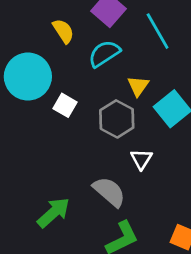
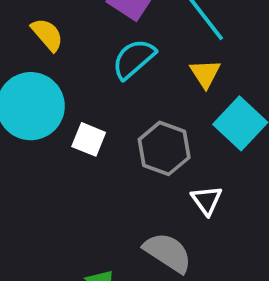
yellow semicircle: (63, 31) -> (47, 35), moved
yellow triangle: (138, 86) -> (205, 74), moved

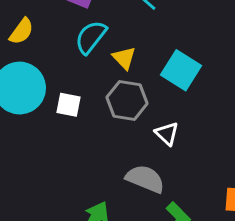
yellow semicircle: (47, 35) -> (22, 31), turned 88
yellow triangle: (205, 74) -> (124, 58), moved

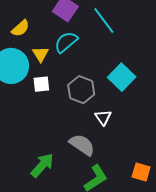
yellow triangle: (124, 58) -> (41, 54), moved
white square: (68, 105) -> (41, 84), turned -30

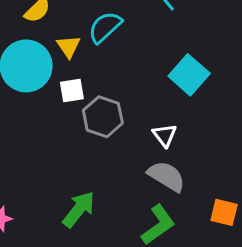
gray hexagon: (81, 90) -> (103, 117), moved
gray semicircle: (82, 145) -> (166, 176), moved

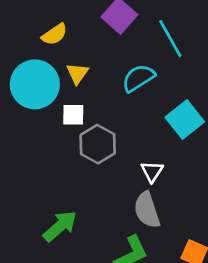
cyan semicircle: (105, 27) -> (138, 78), moved
gray semicircle: (166, 176) -> (147, 210), turned -150

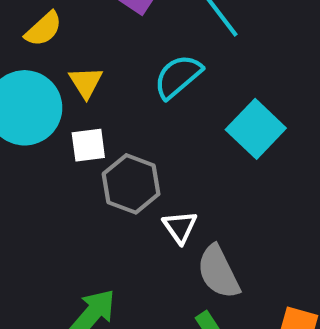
white triangle: (152, 172) -> (180, 227), moved

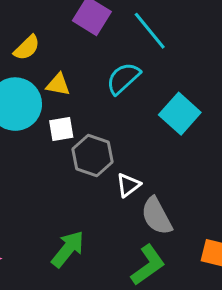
yellow triangle: (86, 82) -> (58, 85), turned -45
white triangle: (180, 227) -> (128, 185), turned 30

